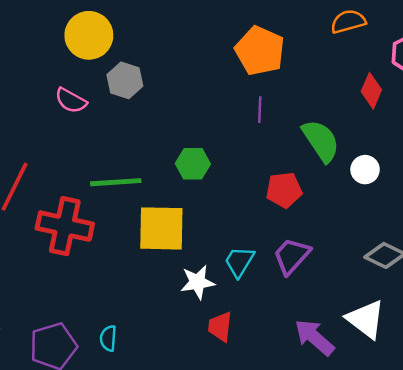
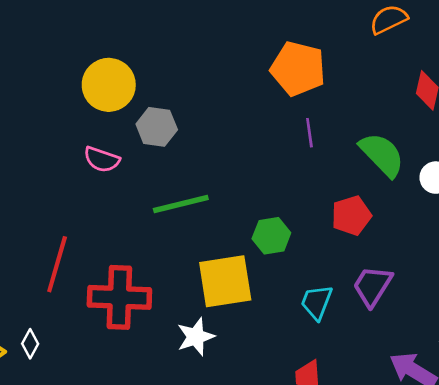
green hexagon: (193, 164) -> (271, 236), moved
green line: (116, 182) -> (181, 204), moved
white star: (198, 282) -> (196, 337), moved

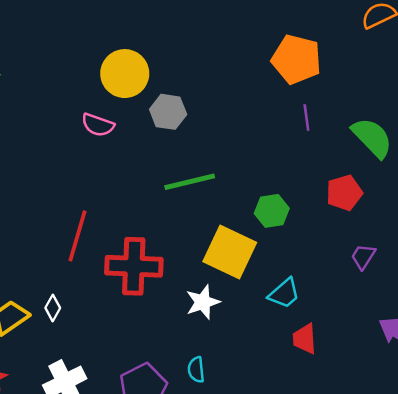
pink semicircle: (102, 159) -> (98, 125), moved
yellow square: (225, 281) -> (230, 252), turned 34
purple trapezoid: (372, 286) -> (363, 257), size x0.7
cyan trapezoid: (317, 302) -> (284, 293), moved, turned -152

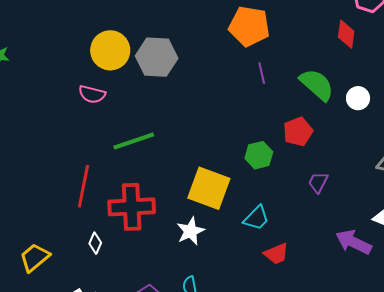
gray hexagon: (168, 112) -> (157, 57), moved, size x1.4
green line: (190, 182) -> (134, 141), moved
green hexagon: (272, 211) -> (259, 155), moved
white diamond: (53, 308) -> (95, 243), moved
red trapezoid: (305, 339) -> (276, 254), turned -104

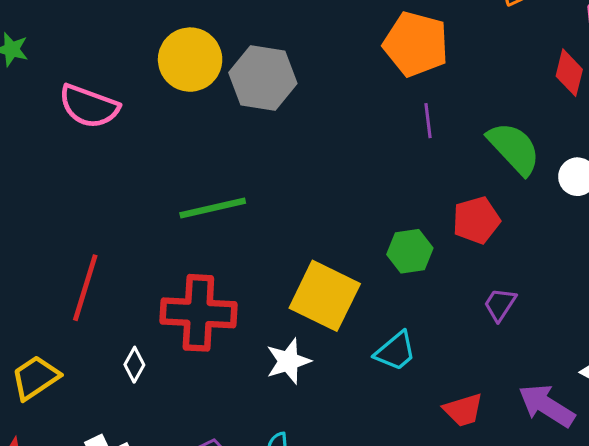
pink semicircle: (92, 94) -> (89, 106), moved, size x1.4
red line: (83, 186) -> (85, 288), moved
red trapezoid: (276, 254) -> (463, 410), moved

